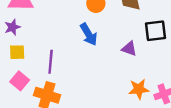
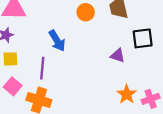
blue arrow: (89, 34) -> (57, 41), moved
orange star: (139, 89) -> (127, 94), turned -30

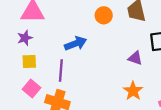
blue arrow: (57, 41) -> (76, 44), turned -80
orange star: (127, 94) -> (133, 91), moved

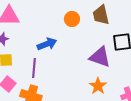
purple triangle: (135, 58) -> (100, 57), size x1.6

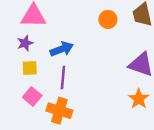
blue arrow: (47, 44) -> (62, 49), moved

